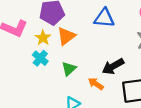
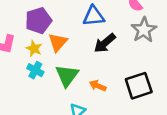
black arrow: (113, 66) -> (105, 43), moved
green triangle: (69, 69) -> (67, 75), size x1.5

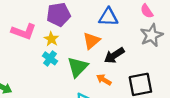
orange triangle: (58, 42) -> (91, 41), moved
black arrow: (105, 43) -> (114, 55), moved

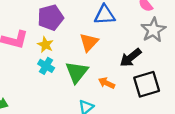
black arrow: (114, 55) -> (131, 58), moved

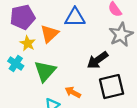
orange triangle: (89, 42) -> (49, 34), moved
yellow star: (45, 45) -> (28, 43), moved
orange arrow: (107, 83) -> (73, 92), moved

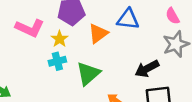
yellow star: (28, 43) -> (60, 39), moved
cyan cross: (16, 63) -> (57, 61), turned 35

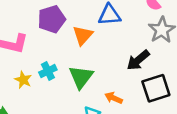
yellow star: (60, 39) -> (23, 80), moved

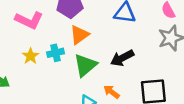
orange triangle: (83, 35) -> (79, 35), moved
black arrow: (138, 60) -> (122, 58), moved

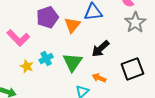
pink L-shape: (29, 20) -> (18, 38), turned 35
orange triangle: (79, 35) -> (72, 25), moved

